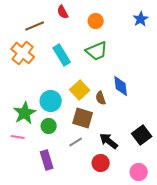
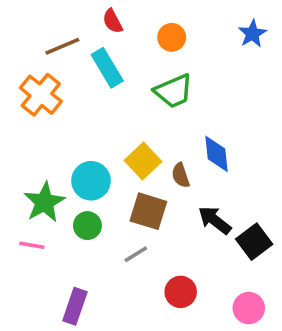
cyan rectangle: (62, 55) -> (107, 68), moved
black arrow: (109, 141) -> (215, 220), moved
purple rectangle: (47, 160) -> (75, 306), moved, turned 36

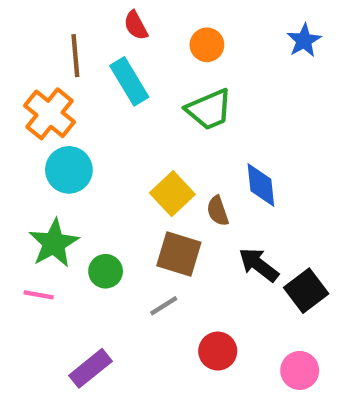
brown line: (62, 46) -> (75, 56), turned -72
cyan circle: (91, 181) -> (69, 170), moved
purple rectangle: (75, 306) -> (90, 368), turned 32

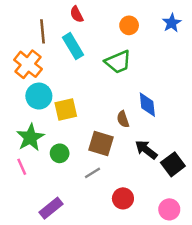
orange circle: (207, 45) -> (129, 25), moved
yellow square: (172, 194) -> (66, 109), moved, turned 30
pink line: (39, 295) -> (22, 167), turned 56

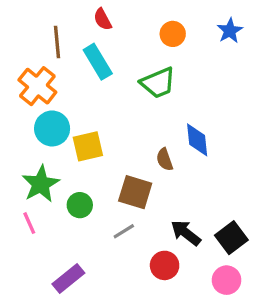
black arrow: (146, 150) -> (186, 233), moved
black square: (173, 164) -> (231, 238), moved

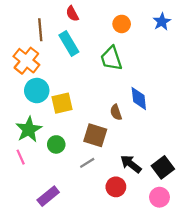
green trapezoid: (158, 83) -> (111, 58), turned 95

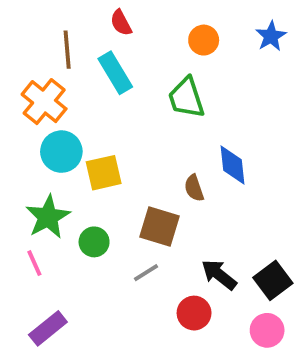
purple rectangle: (48, 196) -> (48, 328), moved

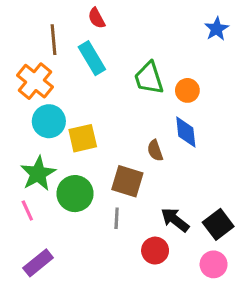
orange circle: (204, 40) -> (187, 90), moved
green circle: (94, 242) -> (75, 194), size x1.5
gray line: (146, 273) -> (117, 218), turned -55

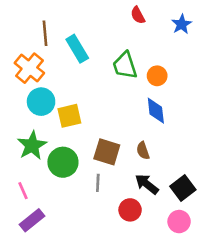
red semicircle: (97, 18) -> (138, 15), moved
brown semicircle: (155, 150) -> (143, 151), moved
pink line: (27, 211) -> (23, 191), moved

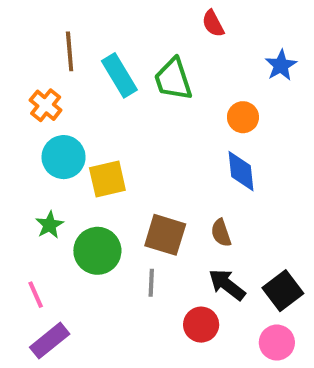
blue star: (182, 24) -> (281, 65), moved
green trapezoid: (125, 65) -> (173, 79), moved
orange cross: (29, 68) -> (46, 105), size x0.7
green star: (32, 145) -> (50, 225), size x0.6

